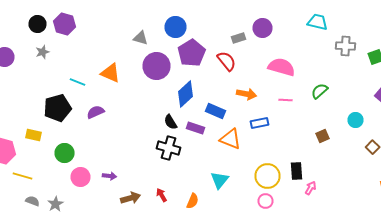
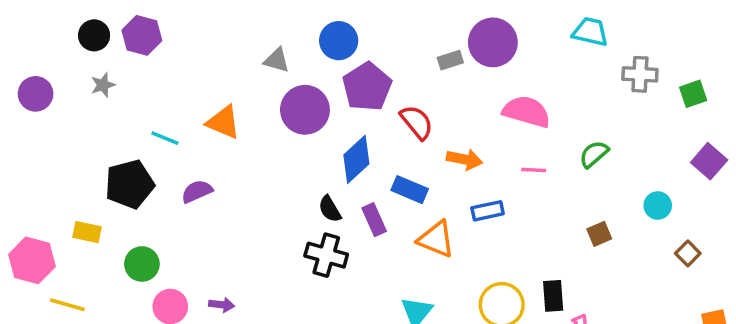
purple circle: (262, 28) -> (493, 42), size x1.4
red semicircle: (226, 61) -> (417, 122), moved
purple rectangle: (196, 128) -> (374, 220), turned 48

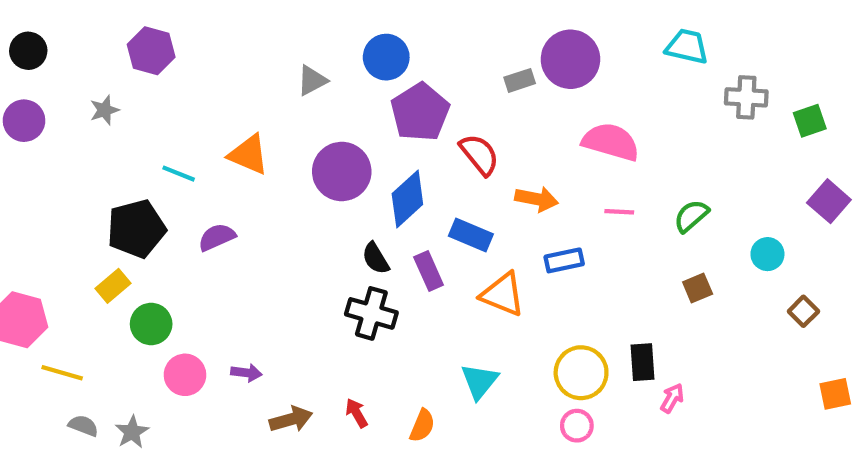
black circle: (94, 35) -> (28, 51), moved
gray triangle: (277, 60) -> (312, 80), turned -44
purple circle: (305, 110) -> (342, 171), moved
green semicircle: (594, 154) -> (691, 216), moved
yellow rectangle: (87, 232) -> (113, 286), moved, turned -52

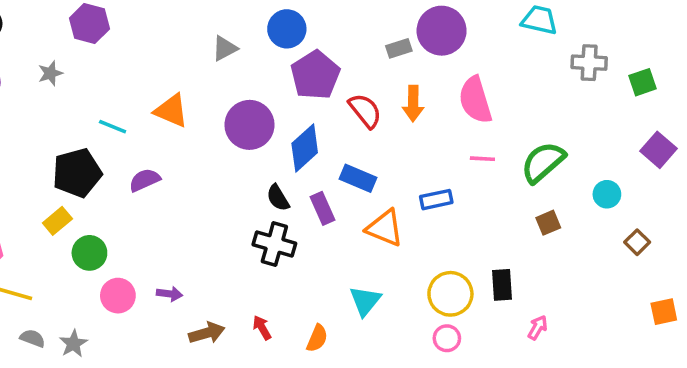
pink semicircle: (611, 142) -> (475, 100), turned -123
orange arrow: (537, 199) -> (413, 104), moved, turned 80
green semicircle: (691, 216) -> (543, 162), size x1.5
pink arrow: (672, 398) -> (538, 328), moved

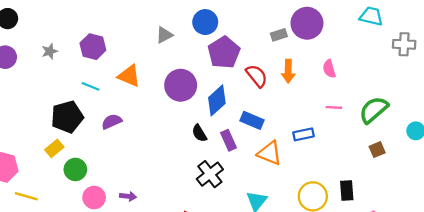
purple hexagon: (89, 24) -> (93, 47), moved
pink semicircle: (475, 100) -> (329, 69), size x0.6
black cross: (274, 244) -> (210, 174), moved, turned 36

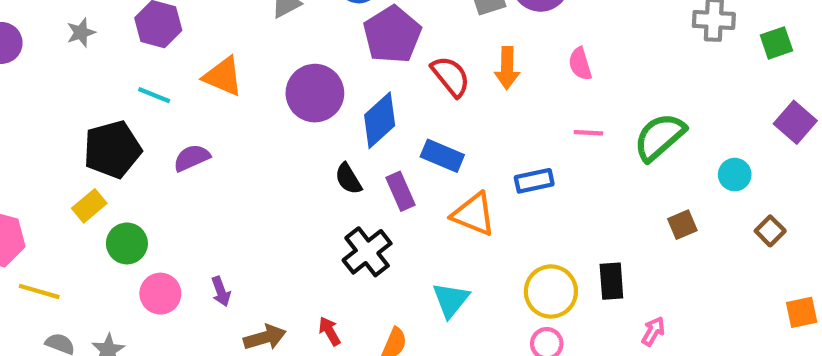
brown square: (377, 150) -> (682, 225), moved
purple arrow: (128, 196) -> (221, 291), turned 63

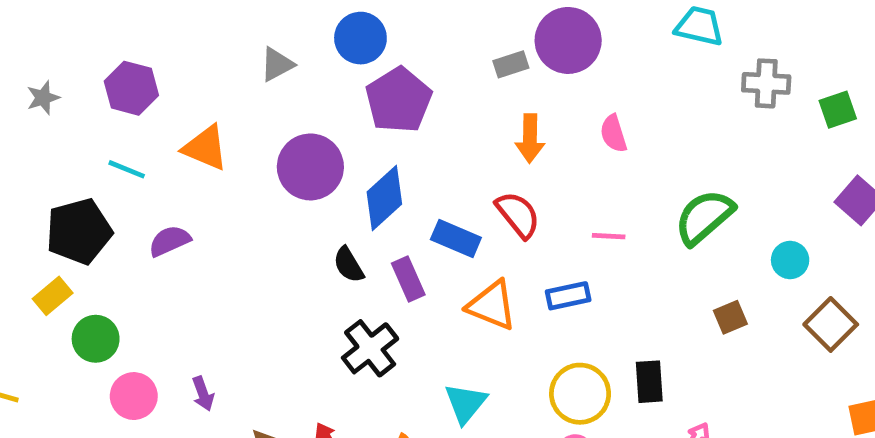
red semicircle: (451, 76) -> (518, 215), moved
pink line: (588, 133) -> (609, 236), moved
blue rectangle: (534, 181) -> (568, 296), moved
brown square: (770, 231) -> (831, 324), size x1.5

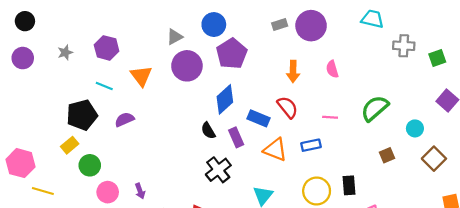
gray rectangle: (511, 64) -> (280, 25), moved
orange triangle: (205, 148) -> (141, 76), turned 30
purple circle: (310, 167) -> (187, 66), moved

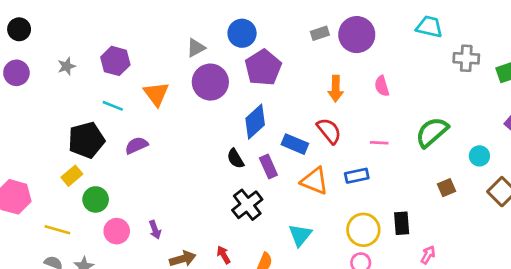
yellow line: (43, 191) -> (57, 230), moved

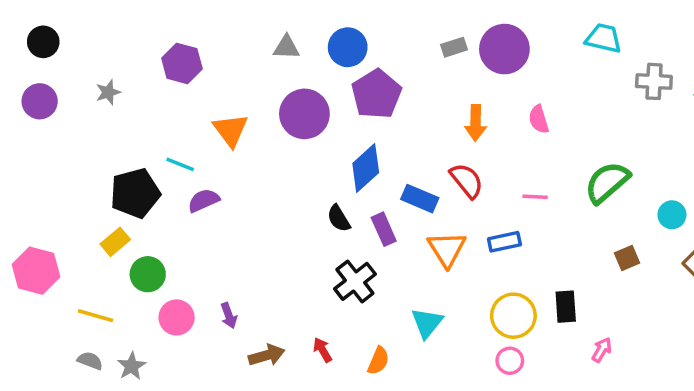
gray triangle: (196, 48) -> (286, 47), moved, turned 30
purple hexagon: (115, 61) -> (182, 63), moved
cyan line: (113, 106) -> (180, 164), moved
orange triangle: (315, 181) -> (447, 249), turned 36

